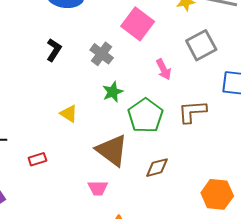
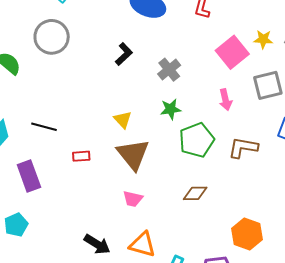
pink square: (138, 24) -> (232, 52), moved
brown triangle: (112, 150) -> (133, 154), moved

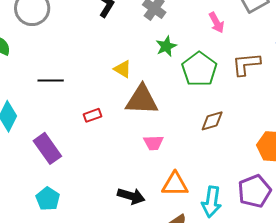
black line: (44, 127) -> (51, 80), moved
brown triangle: (133, 154) -> (142, 100), turned -33

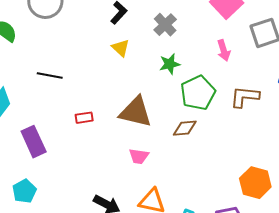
yellow triangle: (123, 69) -> (121, 48), moved
brown diamond: (212, 121) -> (185, 128), moved

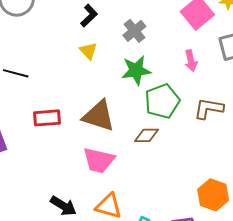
green star: (170, 64) -> (136, 70), size x1.4
red rectangle: (84, 118) -> (47, 118), size x1.5
pink trapezoid: (139, 156) -> (99, 160), size x1.6

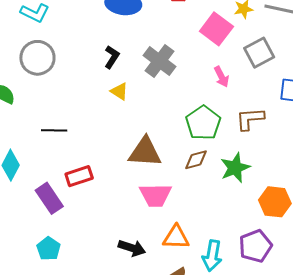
gray cross: (134, 31) -> (160, 61), size x1.4
green star: (136, 70) -> (235, 168), moved
red rectangle: (47, 118) -> (79, 176), moved

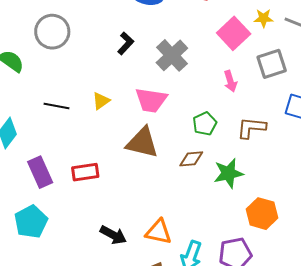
yellow triangle: (119, 91) -> (101, 101), moved, turned 42
green pentagon: (203, 123) -> (205, 124), size x0.7
red rectangle: (79, 176) -> (85, 172), moved
pink trapezoid: (156, 195) -> (151, 100), moved
cyan pentagon: (49, 249) -> (31, 222), size x1.4

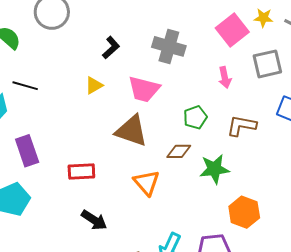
black L-shape: (126, 43) -> (111, 48), moved
gray cross: (172, 55) -> (169, 46), turned -36
black line: (56, 106) -> (25, 86), moved
red rectangle: (85, 172) -> (81, 171), moved
orange triangle: (159, 232) -> (147, 183), moved, turned 32

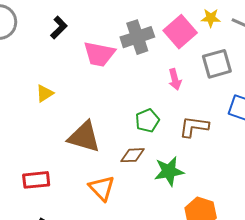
gray cross: (169, 46) -> (137, 37), moved, turned -32
black L-shape: (111, 48) -> (59, 28), moved
pink trapezoid: (144, 89) -> (99, 54), moved

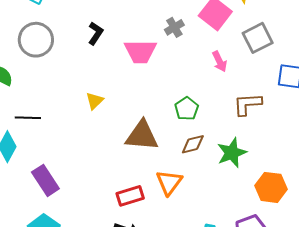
gray cross: (137, 37) -> (174, 27), size x0.6
green pentagon: (147, 121) -> (187, 109), moved
red rectangle: (36, 180) -> (130, 196), moved
orange triangle: (102, 188) -> (169, 182), turned 32

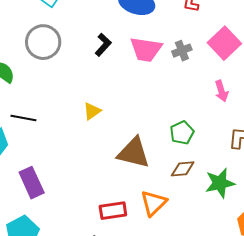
pink trapezoid: (140, 51) -> (146, 49), moved

